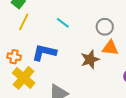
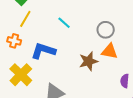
orange cross: (14, 57) -> (14, 41), moved

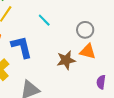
blue L-shape: (43, 51) -> (22, 47), turned 55

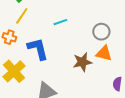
cyan line: (44, 20) -> (60, 22), turned -64

